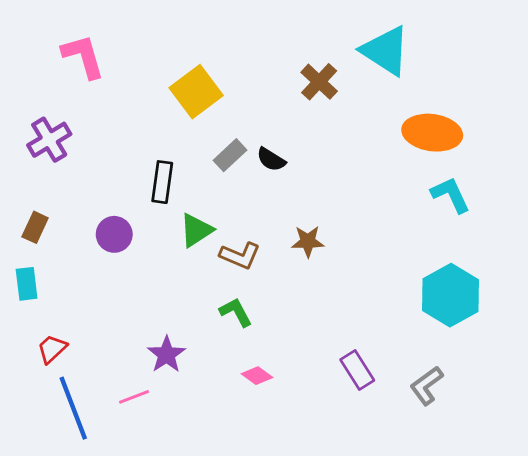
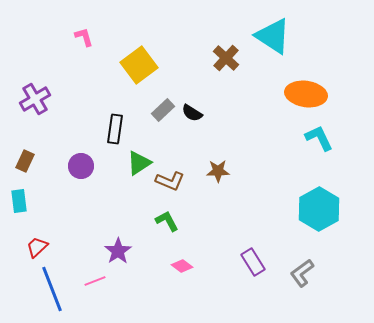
pink L-shape: (83, 56) -> (84, 37), moved, size x0.6

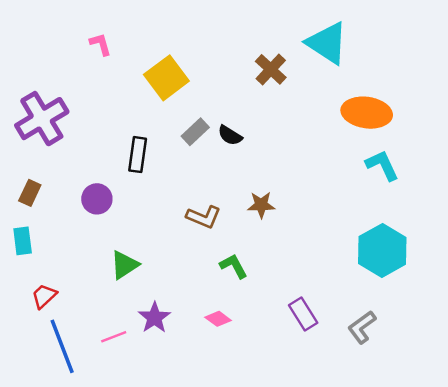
purple cross: (35, 99) -> (42, 119), size x1.4
green triangle: (139, 163) -> (124, 265), moved
green L-shape: (167, 221) -> (234, 266), moved
purple star: (118, 251) -> (154, 318), moved

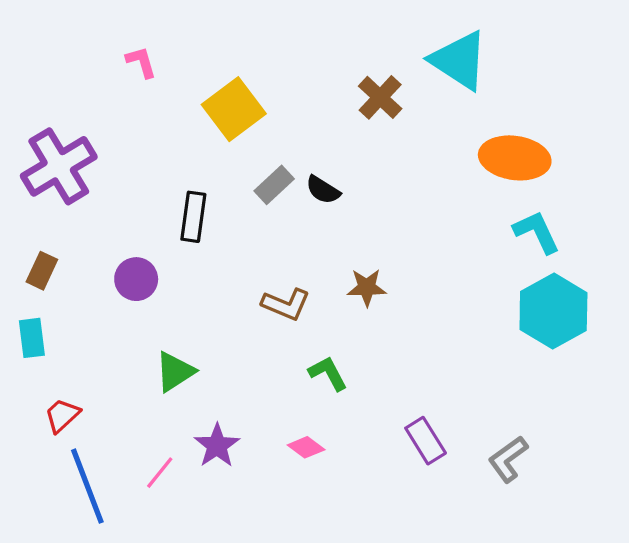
cyan hexagon: (382, 250) -> (553, 311), moved
pink line: (114, 337) -> (160, 473), turned -30

